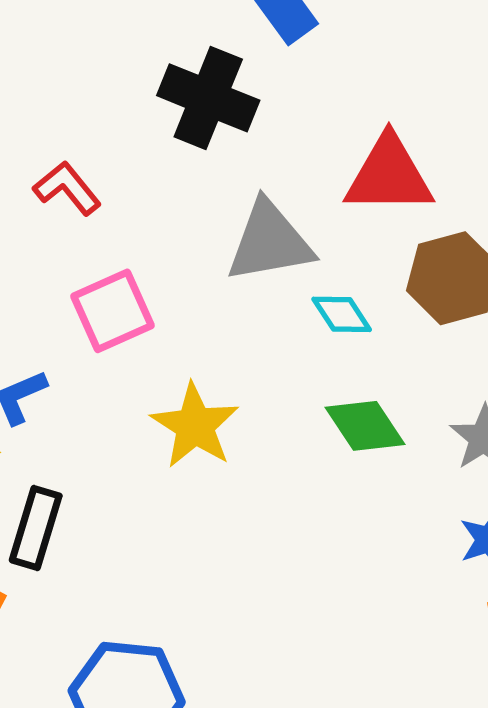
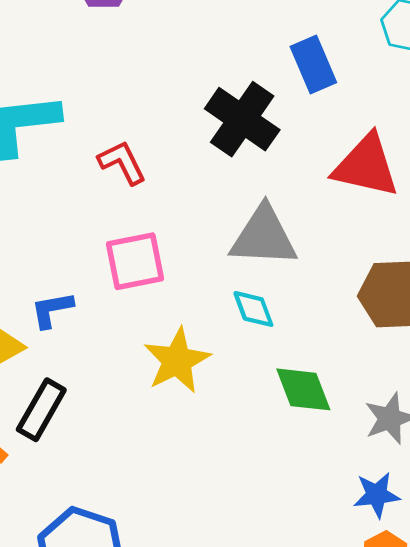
red triangle: (389, 175) -> (366, 166), moved
cyan diamond: (342, 314) -> (253, 309), moved

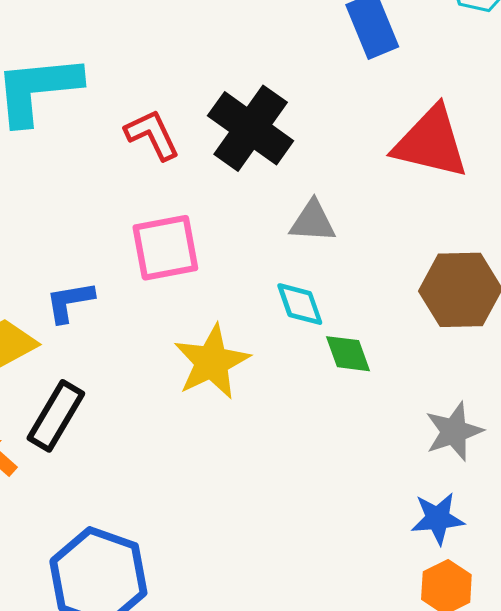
black cross: (242, 119) -> (251, 128), moved
gray triangle: (264, 236) -> (313, 221), size x0.6
green diamond: (303, 389) -> (348, 354), moved, size x0.7

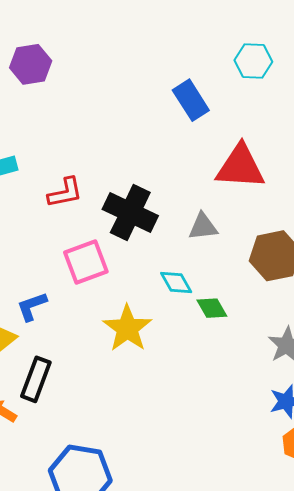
black cross: (251, 128) -> (130, 212), moved
red L-shape: (152, 135) -> (65, 193), turned 114
gray triangle: (313, 221) -> (203, 227), moved

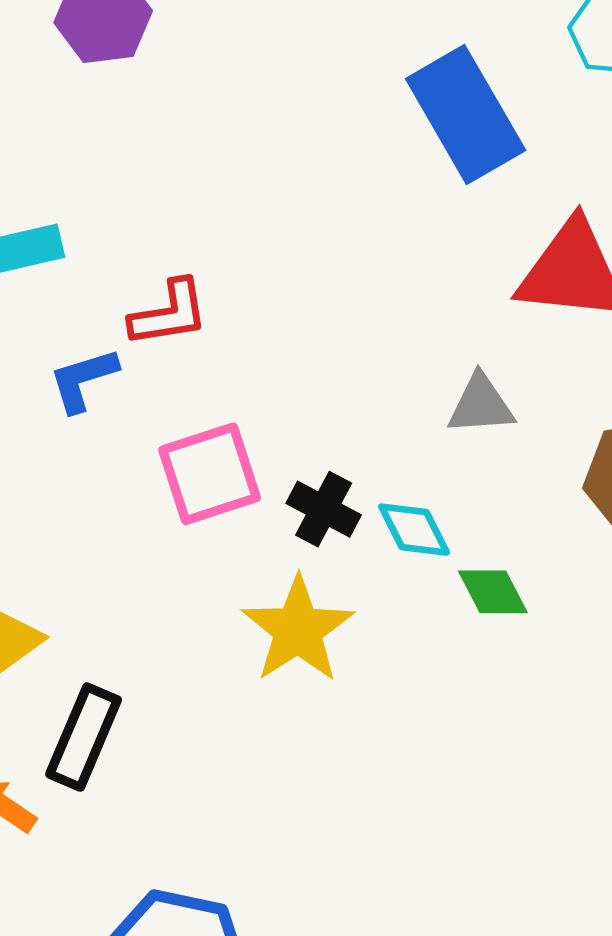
blue rectangle: (191, 100) -> (466, 115), size x1.4
black cross: (130, 212) -> (324, 509), moved, size x0.6
blue L-shape: (32, 306) -> (83, 380), moved

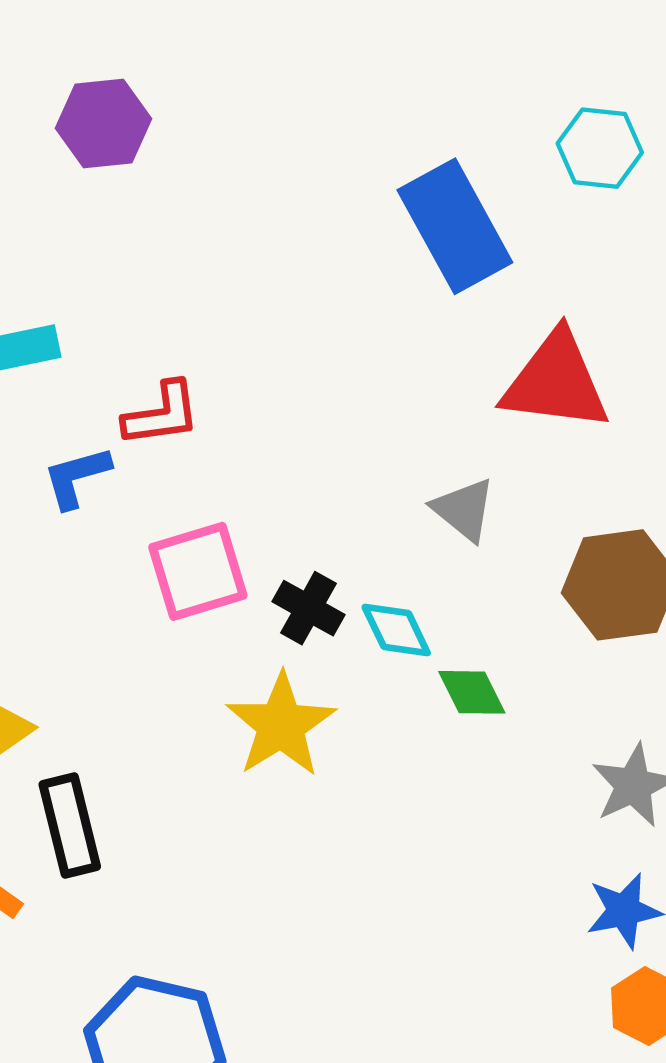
gray triangle: (481, 405) -> (464, 510), turned 42
black rectangle: (84, 737) -> (70, 825), turned -38

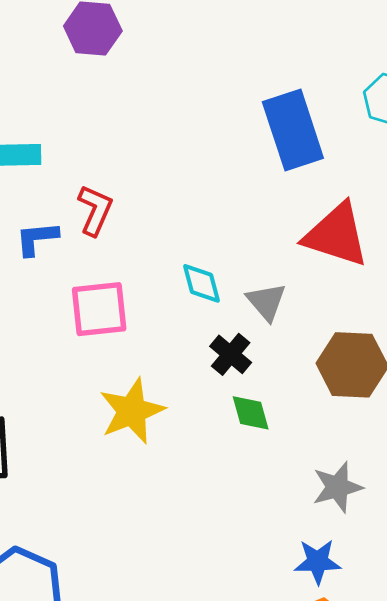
red L-shape: (162, 414) -> (95, 210), turned -69
black cross: (308, 608) -> (231, 354), moved
cyan diamond: (396, 630) -> (201, 283), moved

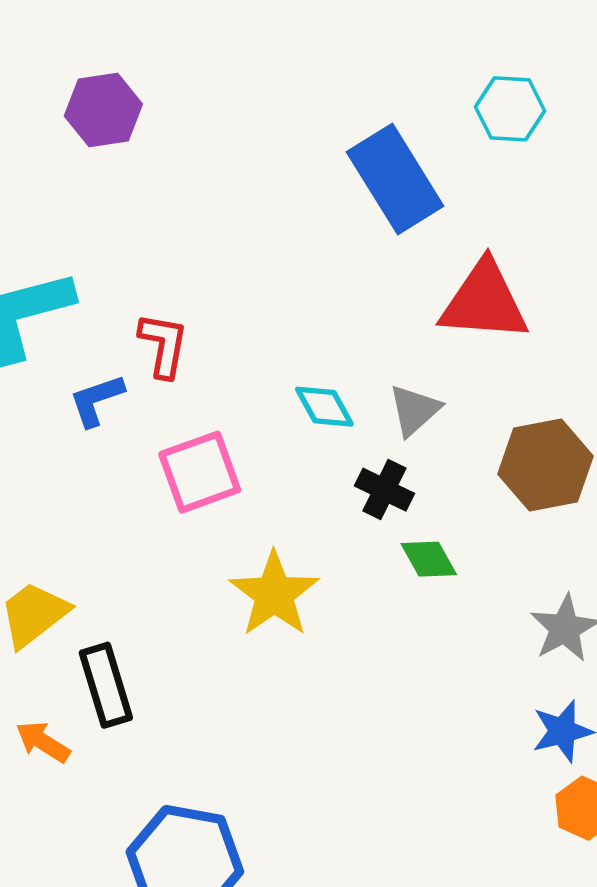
gray triangle: (266, 302) -> (414, 410), turned 42

